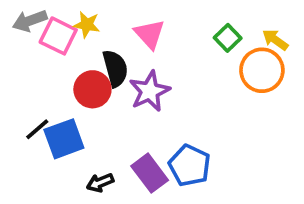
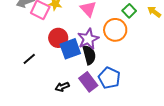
black semicircle: (115, 68) -> (89, 55), moved
orange circle: (262, 70) -> (115, 30), moved
blue square: (64, 139) -> (70, 49), moved

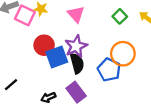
orange circle: (115, 30) -> (123, 54), moved
black line: (29, 59) -> (11, 85), moved
blue pentagon: (109, 78) -> (109, 70), moved

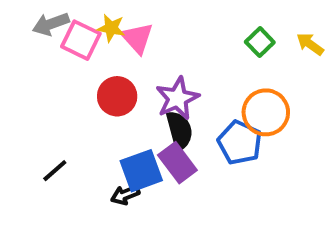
pink triangle: (76, 14) -> (137, 38), moved
blue square: (57, 57) -> (141, 171), moved
purple rectangle: (76, 92) -> (177, 163), moved

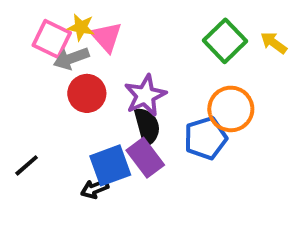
gray arrow: (51, 24) -> (71, 58), moved
green square: (260, 42) -> (225, 41), size x1.5
blue pentagon: (240, 143) -> (206, 138), turned 30

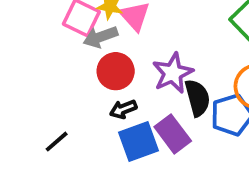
black semicircle: (147, 126) -> (197, 98), moved
black arrow: (95, 189) -> (123, 109), moved

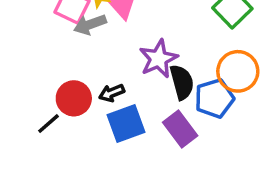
red circle: (116, 71) -> (74, 98), moved
purple rectangle: (173, 134) -> (180, 129), moved

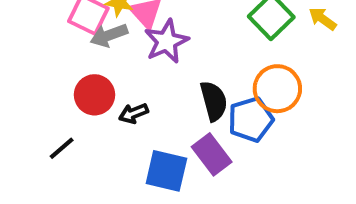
purple star: (158, 59) -> (166, 41), moved
red circle: (74, 98) -> (95, 95), moved
blue square: (126, 124) -> (166, 171), moved, turned 33

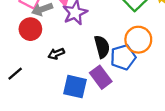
red circle: (95, 95) -> (30, 29), moved

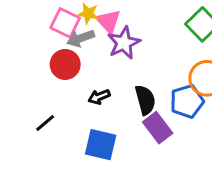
black semicircle: (102, 47) -> (145, 100), moved
blue square: (75, 87) -> (101, 145), moved

